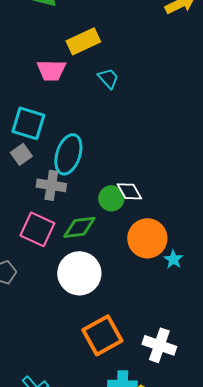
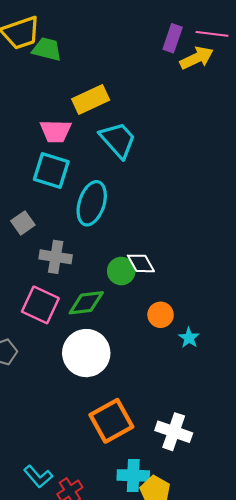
cyan trapezoid: (108, 78) -> (118, 140), size x1.6
cyan square: (28, 123) -> (51, 171), moved
cyan ellipse: (68, 154) -> (92, 203), moved
orange circle: (147, 238) -> (161, 315), size x0.6

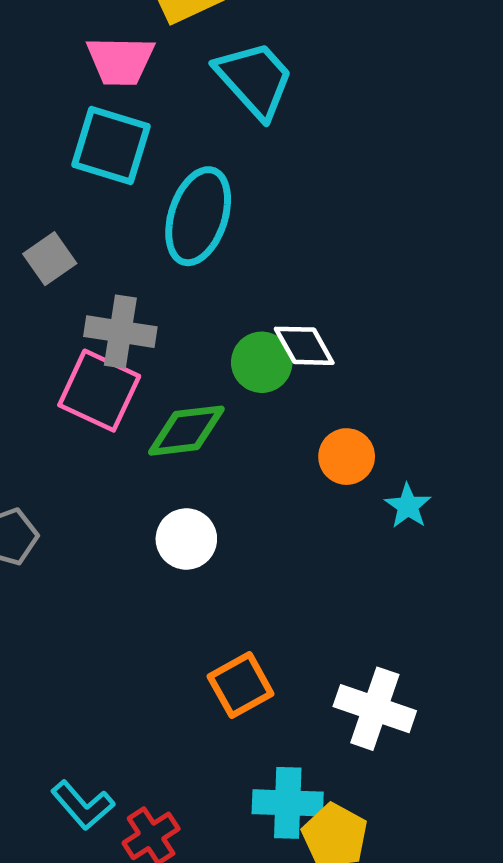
pink square: (40, 305) -> (99, 391), moved
white circle: (86, 353) -> (186, 539), size x0.6
orange square: (111, 421) -> (241, 685), size x0.7

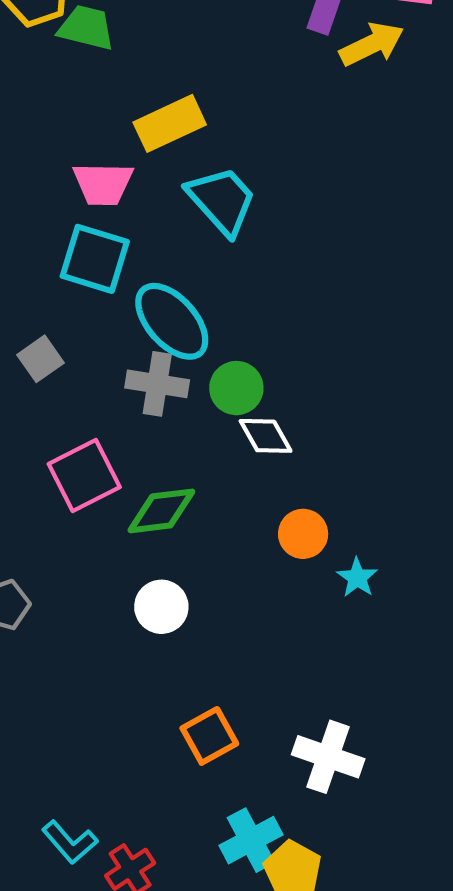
cyan ellipse: (198, 216) -> (172, 321), turned -60
gray cross: (120, 332) -> (157, 384), moved
green circle: (262, 362) -> (236, 388), moved
pink square: (99, 391) -> (84, 476), turned 38
cyan cross: (288, 803) -> (251, 840), turned -30

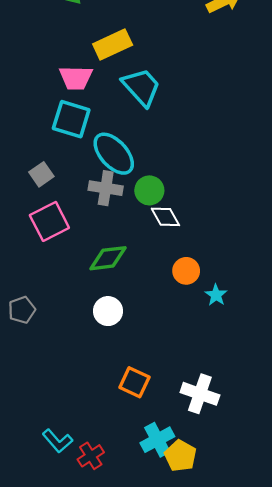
pink square: (84, 476) -> (49, 221), moved
orange square: (209, 736) -> (134, 382), turned -36

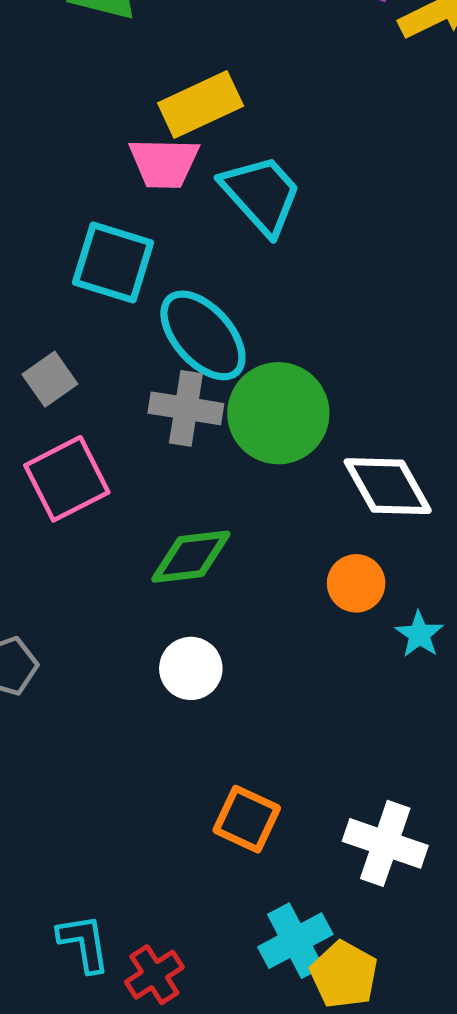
pink trapezoid: (76, 78) -> (164, 163), moved
green circle: (149, 190) -> (278, 413), size x1.6
white diamond: (165, 217) -> (388, 486), moved, size x1.4
cyan L-shape: (57, 441) -> (84, 943), turned -148

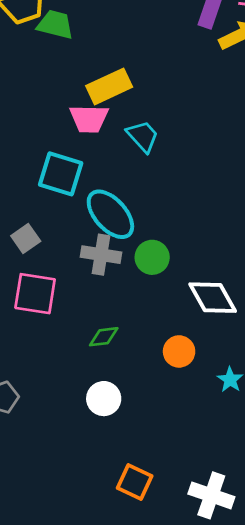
cyan trapezoid: (261, 194) -> (143, 136), size x0.7
green circle: (278, 413) -> (152, 257), size x0.6
pink square: (67, 479) -> (35, 294), turned 36
green diamond: (191, 557) -> (104, 337), size x0.7
orange circle: (356, 583) -> (179, 351), moved

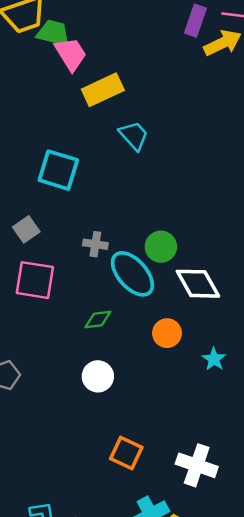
pink trapezoid: (89, 119) -> (71, 54), moved, turned -123
cyan ellipse: (110, 214) -> (132, 274), moved
gray cross: (101, 255) -> (95, 244), size x0.7
green circle: (152, 257) -> (161, 247), moved

